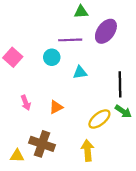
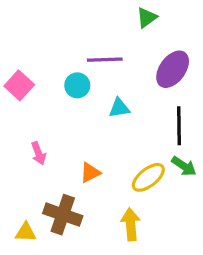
green triangle: (81, 12) -> (147, 18), moved, turned -32
purple ellipse: (106, 31) -> (173, 69), moved
orange triangle: (56, 107) -> (90, 173), moved

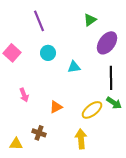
green triangle: (147, 18) -> (90, 20), moved
purple line: (105, 60) -> (39, 21), moved, turned 70
brown cross: (63, 215) -> (39, 133), size x0.6

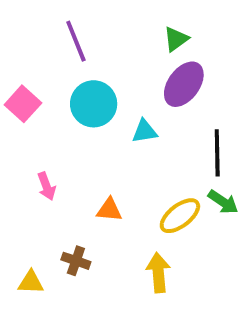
purple ellipse: (107, 43) -> (184, 84), moved
cyan circle: (48, 53) -> (94, 104), size x1.5
orange triangle: (56, 107) -> (109, 210), turned 32

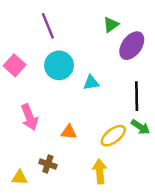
purple ellipse: (184, 84) -> (132, 46), moved
pink arrow: (46, 186) -> (29, 117), size x1.5

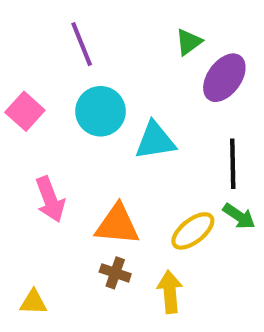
cyan triangle: (91, 83) -> (155, 141), size x1.5
orange triangle: (69, 132) -> (117, 225), size x1.6
brown cross: (48, 164) -> (115, 273), moved

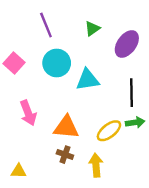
green triangle: (189, 42) -> (92, 29), moved
green arrow: (239, 216) -> (135, 122), turned -42

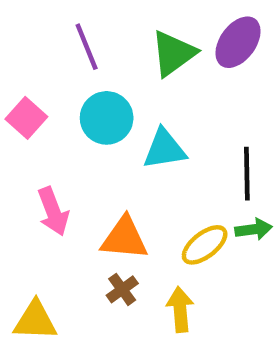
green triangle: (92, 29) -> (173, 53), size x1.6
purple ellipse: (127, 44) -> (238, 42), moved
brown cross: (65, 155) -> (122, 289), turned 35
yellow triangle: (19, 171) -> (35, 321), size x1.5

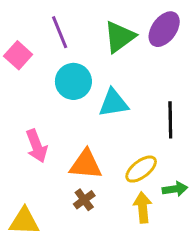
pink square: (26, 118) -> (18, 55), moved
green arrow: (254, 229) -> (175, 189), moved
yellow arrow: (180, 309) -> (143, 207), moved

